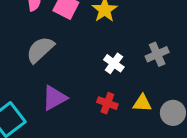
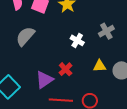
purple triangle: (54, 98) -> (44, 80), moved
red cross: (107, 103) -> (66, 69), moved, turned 32

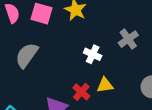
yellow triangle: (100, 66) -> (105, 85), moved

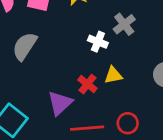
gray cross: (128, 39) -> (124, 24), moved

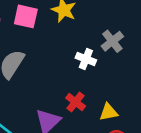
yellow triangle: (113, 75) -> (108, 112), moved

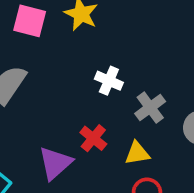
gray cross: (112, 41) -> (150, 108), moved

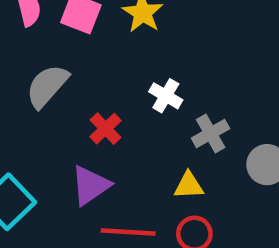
red cross: (93, 138) -> (106, 129), moved

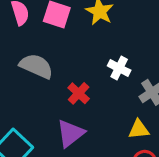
gray semicircle: (47, 86) -> (36, 66), turned 76

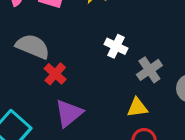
red cross: (79, 93) -> (55, 74), moved

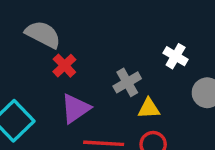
white cross: (116, 46) -> (176, 56), moved
gray cross: (149, 70) -> (127, 82), moved

